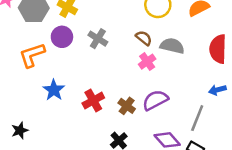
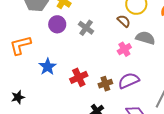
brown semicircle: (144, 38) -> (124, 21), moved
orange L-shape: (32, 55) -> (20, 45), moved
brown cross: (127, 106) -> (105, 84), turned 32

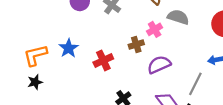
orange L-shape: (20, 45) -> (35, 55), moved
brown cross: (105, 84) -> (136, 45), moved

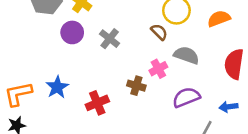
brown cross: (136, 45) -> (136, 86), turned 32
purple semicircle: (159, 65) -> (186, 97), moved

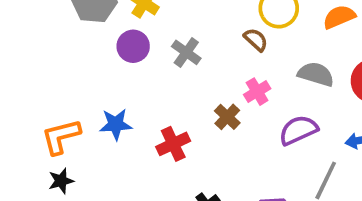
gray semicircle: (186, 55) -> (316, 74), moved
brown cross: (136, 86) -> (227, 117), turned 30
blue star: (57, 87) -> (116, 124), turned 30

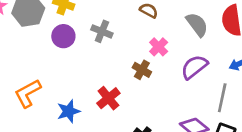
gray semicircle: (316, 74) -> (197, 25), turned 50
blue star: (116, 124) -> (69, 111), moved
orange L-shape: (61, 137) -> (28, 93), moved

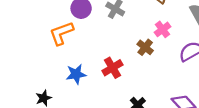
orange L-shape: (28, 93) -> (61, 33), moved

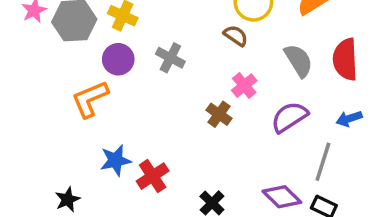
red cross: (112, 68) -> (153, 176), moved

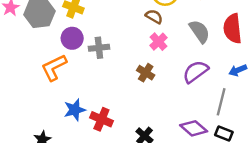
gray cross: (170, 58) -> (99, 48), moved, turned -30
pink cross: (244, 86) -> (158, 42), moved
red cross: (153, 176) -> (101, 119), turned -30

